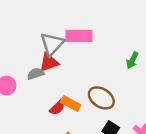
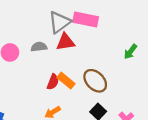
red triangle: (49, 62) -> (65, 42), moved
red semicircle: (57, 108) -> (53, 82), turned -35

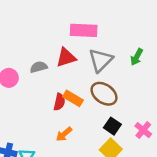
gray triangle: (59, 22) -> (101, 60), moved

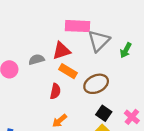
gray triangle: (101, 60) -> (99, 41), moved
brown ellipse: (104, 94) -> (96, 84), turned -60
orange rectangle: (73, 98) -> (68, 71), moved

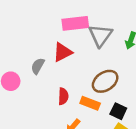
gray semicircle: (37, 59) -> (38, 66), turned -35
orange rectangle: (68, 71) -> (90, 103), moved

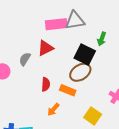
gray triangle: (100, 35) -> (75, 21), moved, turned 45
black square: (118, 111) -> (85, 54), moved, size x1.5

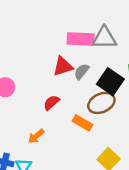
gray semicircle: (25, 59) -> (82, 72), moved
red semicircle: (46, 84) -> (51, 103), moved, turned -144
orange arrow: (53, 110) -> (36, 136), moved

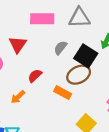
pink rectangle: (81, 39) -> (42, 19), moved
red triangle: (63, 66) -> (18, 44), moved, turned -36
orange arrow: (36, 136) -> (18, 97), moved

